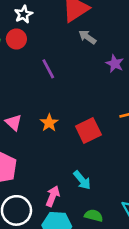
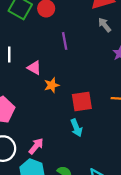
pink triangle: (13, 122) -> (34, 68), moved, turned -32
cyan arrow: (82, 180) -> (76, 128), moved

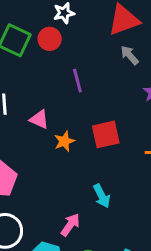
red square: (82, 101) -> (106, 134), moved
pink arrow: (36, 146) -> (70, 225), moved

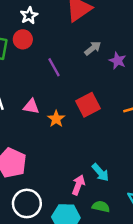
gray arrow: (130, 55) -> (93, 48), moved, turned 108
cyan arrow: (102, 196) -> (100, 172), moved

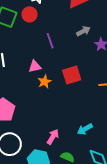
pink triangle: (31, 106) -> (35, 66), moved, turned -32
cyan arrow: (100, 172) -> (85, 129), moved, turned 91

